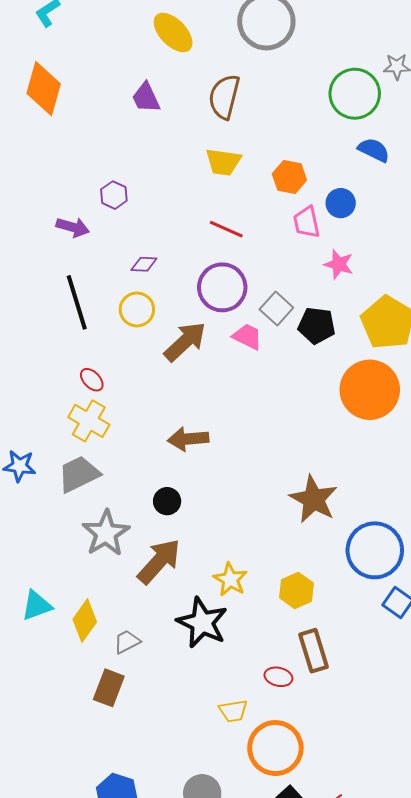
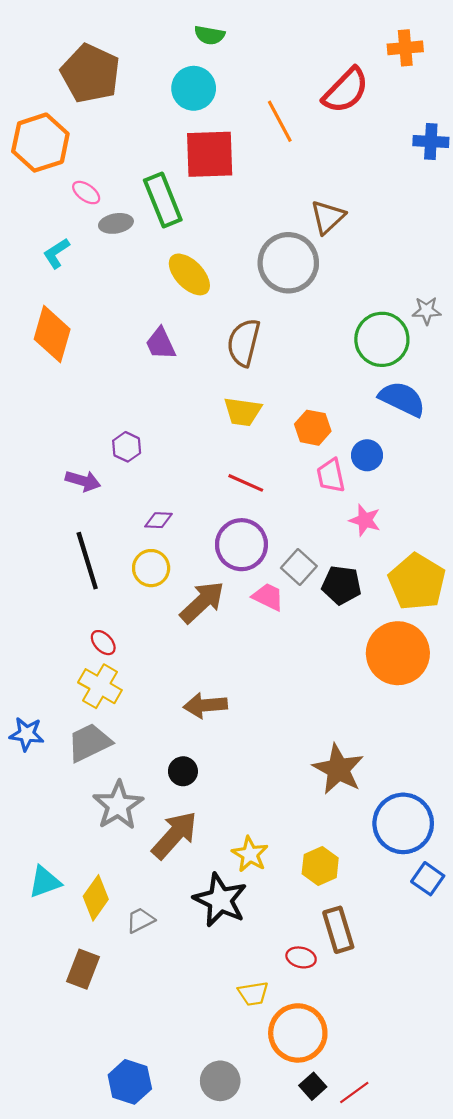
blue semicircle: (374, 150) -> (402, 399), size x1.4
brown rectangle: (109, 688) -> (83, 969), moved

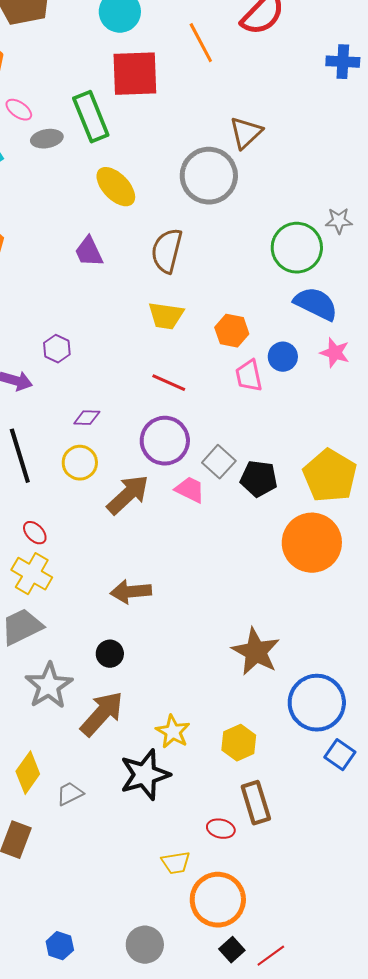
pink star: (365, 520) -> (335, 353), moved
black star: (220, 900) -> (145, 775), turned 30
blue hexagon: (130, 1082) -> (60, 946), size x0.7

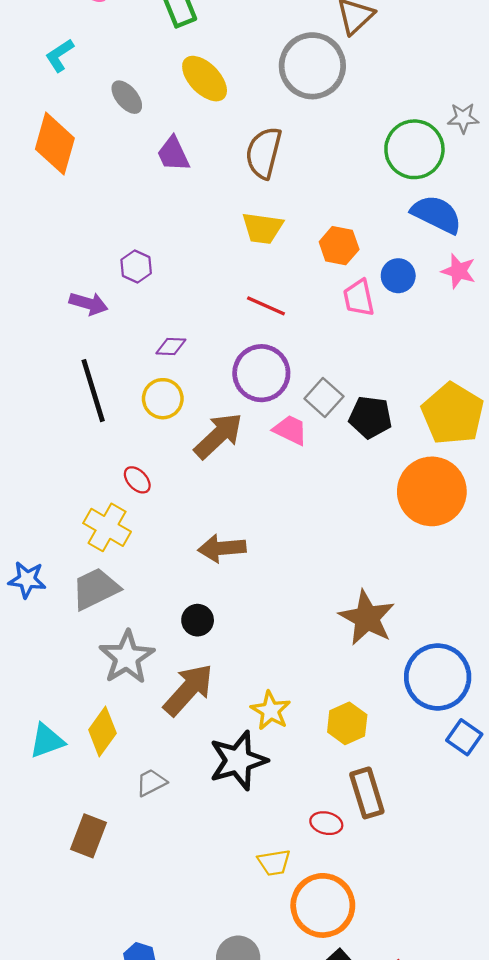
gray ellipse: (47, 139) -> (127, 97), moved, turned 60
red ellipse: (35, 533) -> (137, 480), moved
yellow diamond: (28, 773) -> (102, 731), moved

